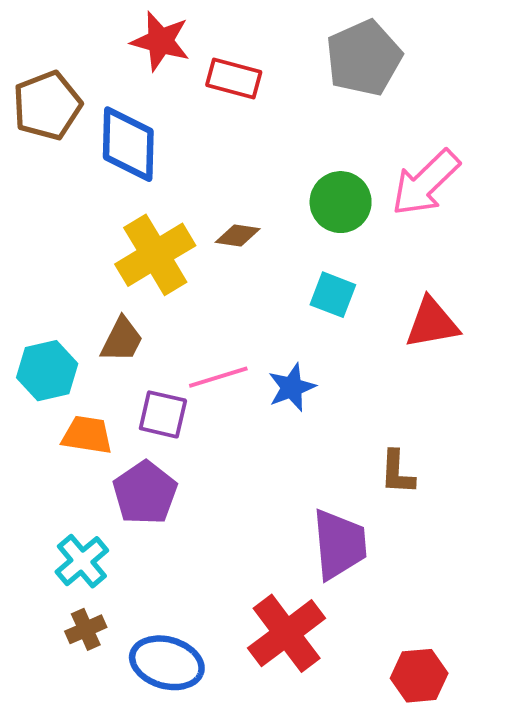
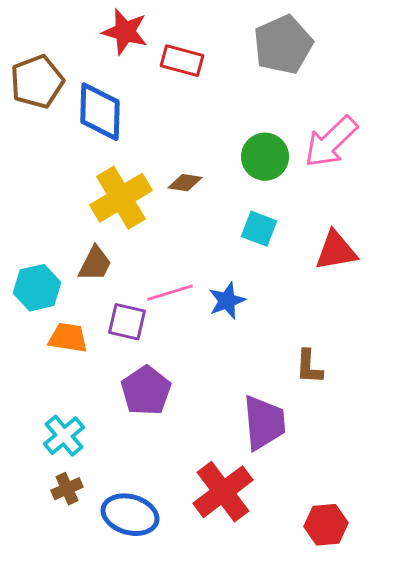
purple pentagon: (145, 493) -> (146, 391), moved

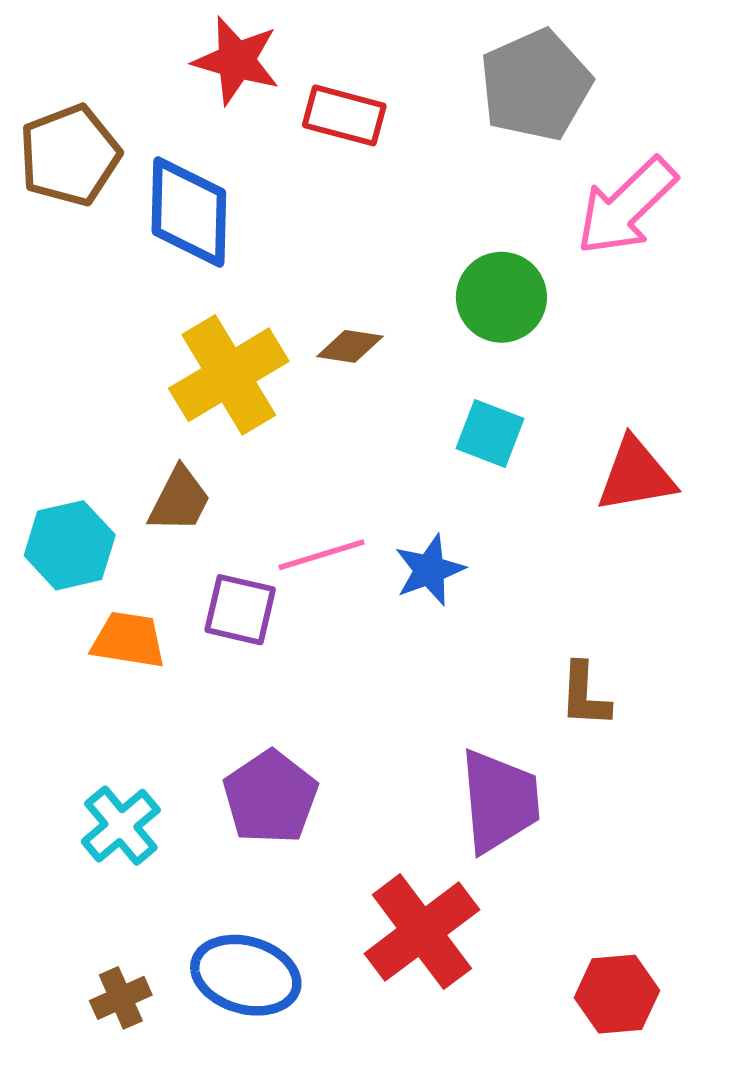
pink arrow: (331, 142) -> (626, 206), moved
purple pentagon: (146, 391) -> (270, 797), moved
brown cross: (67, 489) -> (121, 998), moved

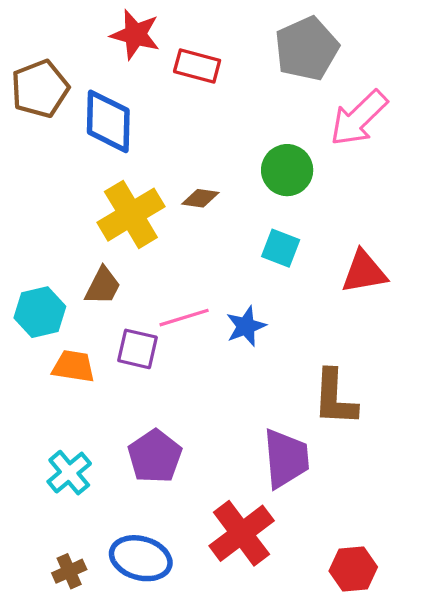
brown L-shape: (585, 695) -> (335, 398), size x1.5

